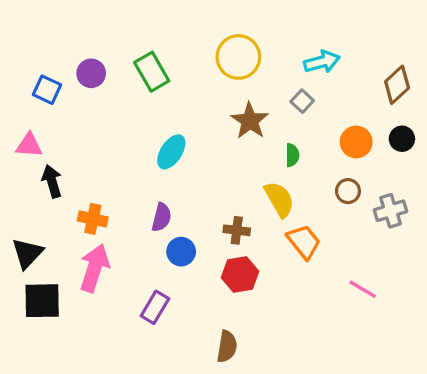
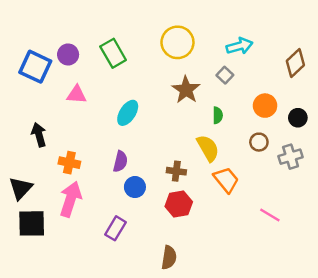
blue square: (47, 90) -> (35, 67), size x1.5
black circle: (402, 139) -> (298, 118), moved
pink triangle: (29, 145) -> (77, 95), moved

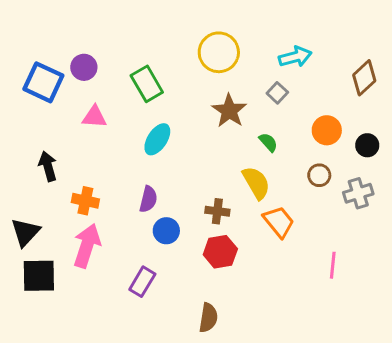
green rectangle: (113, 53) -> (147, 84), moved
green semicircle: (218, 115) -> (268, 142), turned -42
pink line: (270, 215) -> (333, 265), turned 65

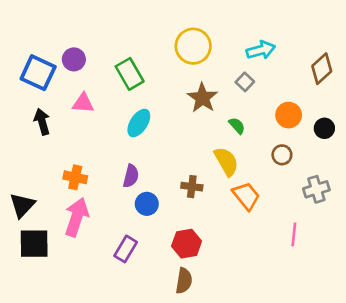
black arrow: (48, 166) -> (42, 122), moved
gray cross: (358, 193) -> (316, 189), moved
red hexagon: (220, 252) -> (187, 244), moved

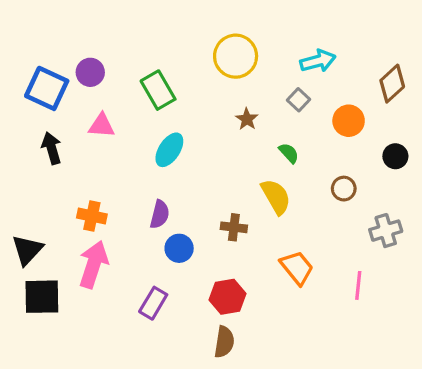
brown star: (202, 98) -> (247, 119), size x0.6
orange circle: (289, 115) -> (349, 121), moved
orange trapezoid: (246, 196) -> (297, 268), moved

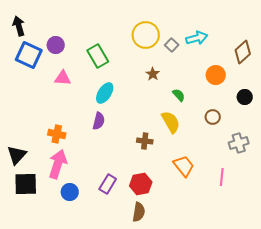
gray square: (299, 100) -> (172, 45), moved
black arrow: (52, 148) -> (19, 26), moved
purple semicircle: (160, 214) -> (99, 121), moved
blue circle: (179, 248) -> (70, 192), moved
purple rectangle: (153, 303) -> (108, 184), moved

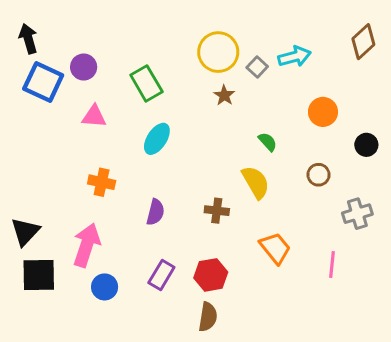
brown diamond: (243, 52) -> (363, 42), moved
brown star: (153, 74) -> (224, 95), moved
purple semicircle: (99, 121) -> (155, 212), moved
orange cross: (57, 134) -> (102, 182), moved

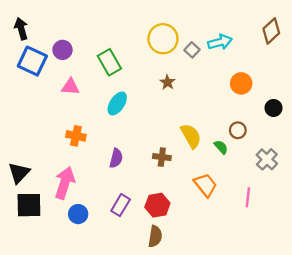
brown star: (224, 95) -> (167, 82), moved
green semicircle: (268, 142) -> (221, 147), moved
gray cross: (357, 214) -> (267, 159), turned -30

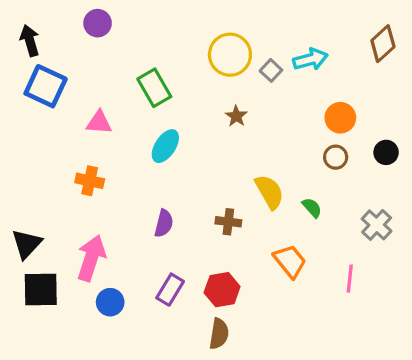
purple circle: (62, 50) -> (98, 23), moved
brown circle: (238, 130) -> (336, 157), moved
orange cross: (76, 136) -> (90, 181), moved

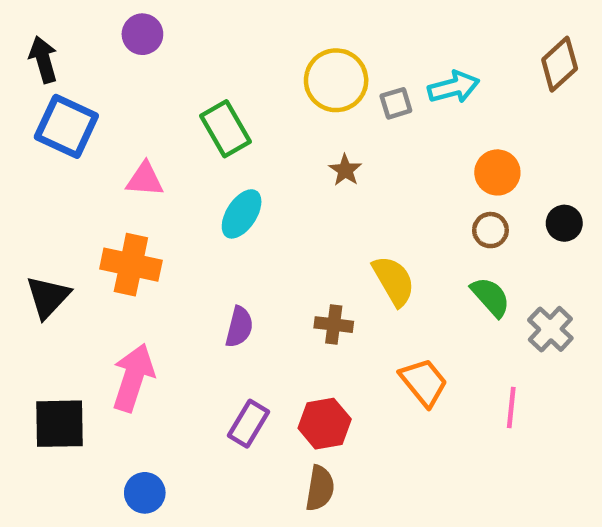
gray square: (271, 70) -> (396, 103), turned 30
orange cross: (90, 181) -> (131, 265), size x1.4
green semicircle: (312, 208) -> (490, 297), moved, size x1.4
black triangle: (27, 244) -> (48, 297), moved
blue circle: (110, 302) -> (145, 493), moved

